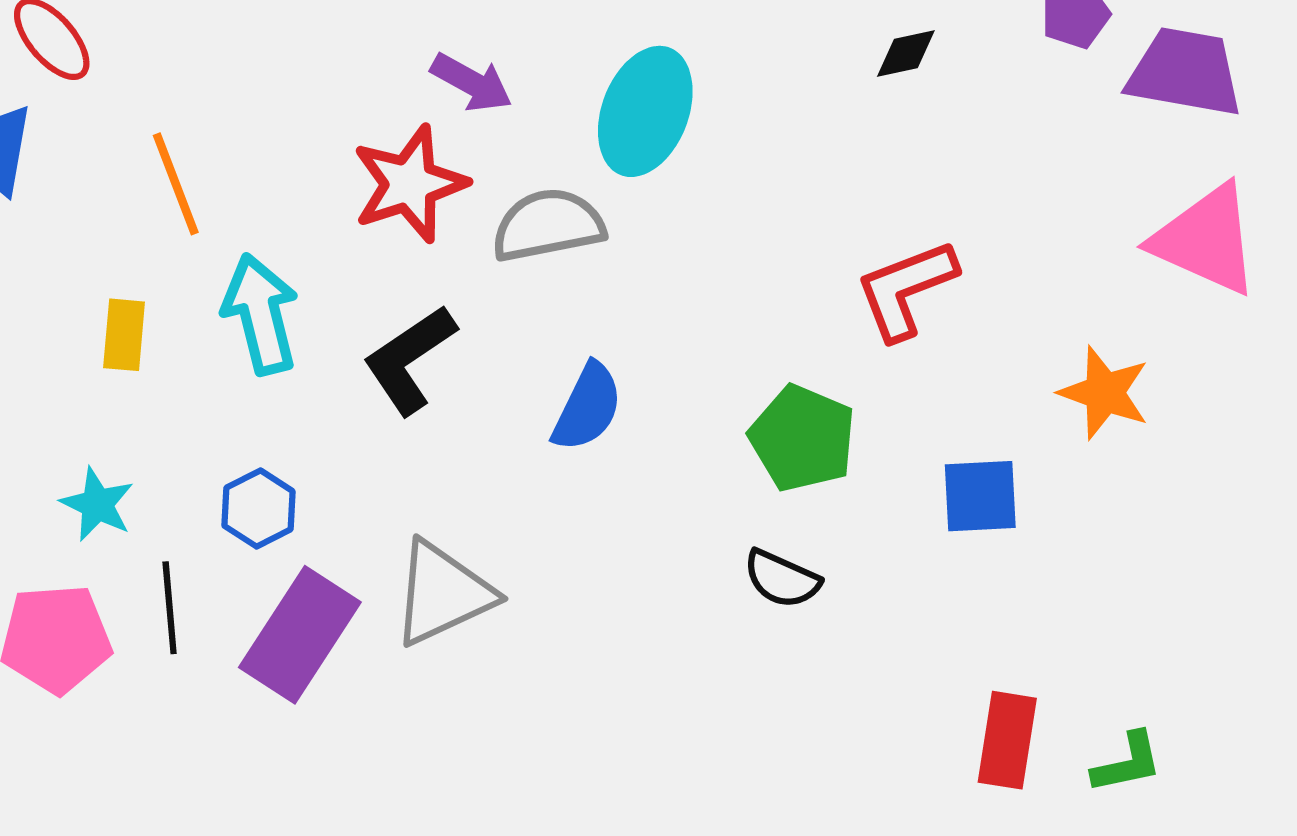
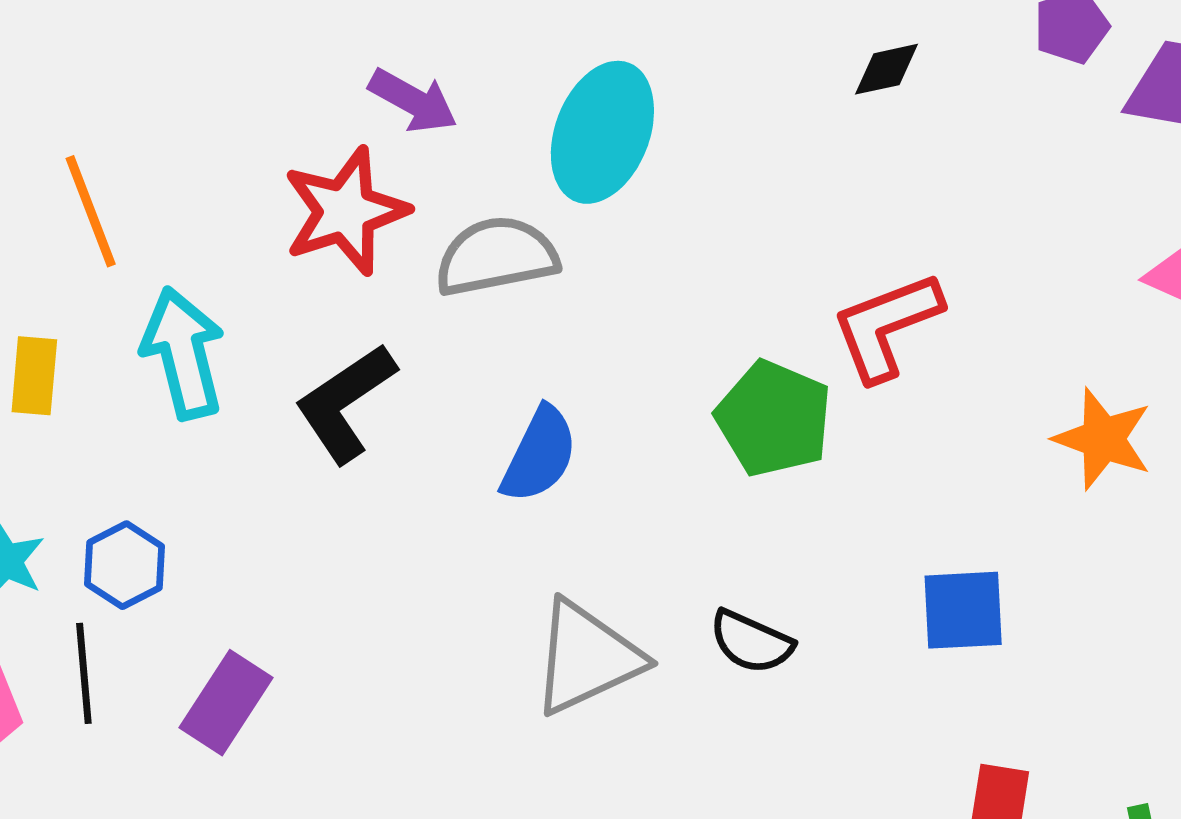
green pentagon: (802, 438) -> (774, 419), moved
blue square: (980, 496) -> (963, 610), moved
blue hexagon: (259, 509) -> (124, 565), moved
gray triangle: (443, 593) -> (587, 658), moved
purple rectangle: (300, 635) -> (226, 703), size x0.7

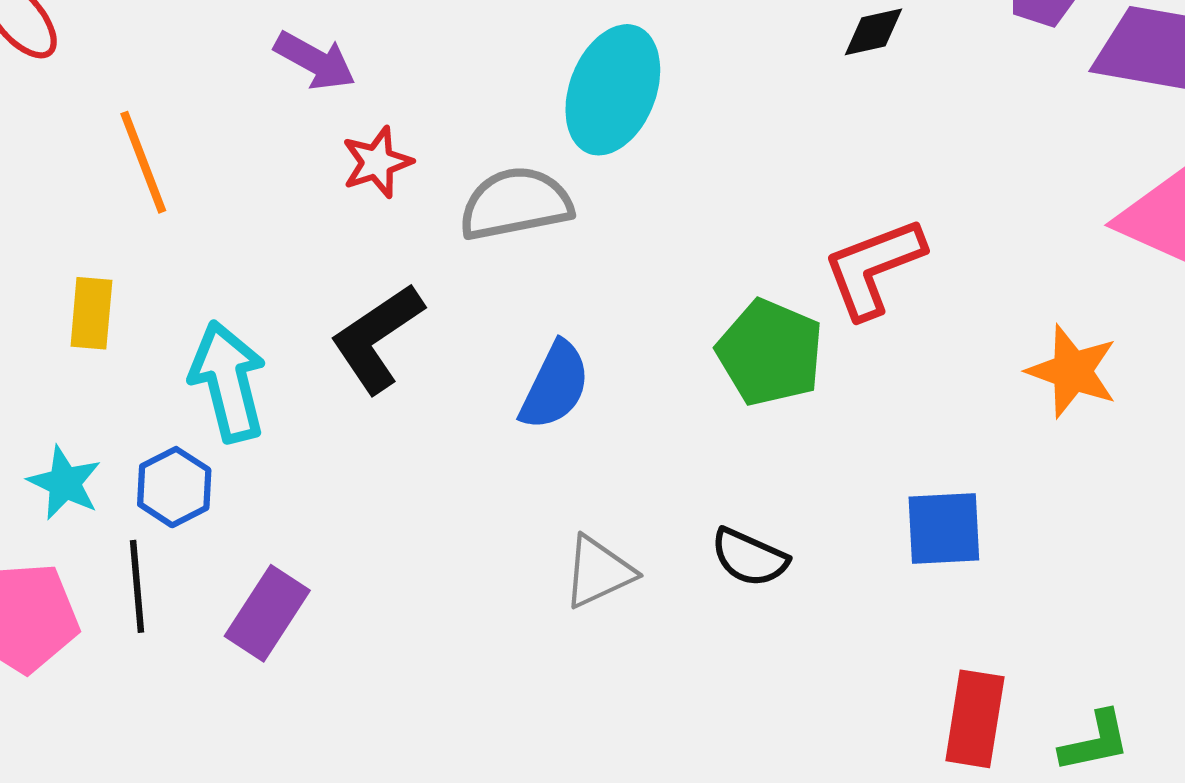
purple arrow: (413, 101) -> (315, 61), moved
red star: (345, 211) -> (377, 162), size x0.6
cyan arrow: (183, 353) -> (228, 382), moved
gray triangle: (587, 658) -> (598, 572), size x0.7

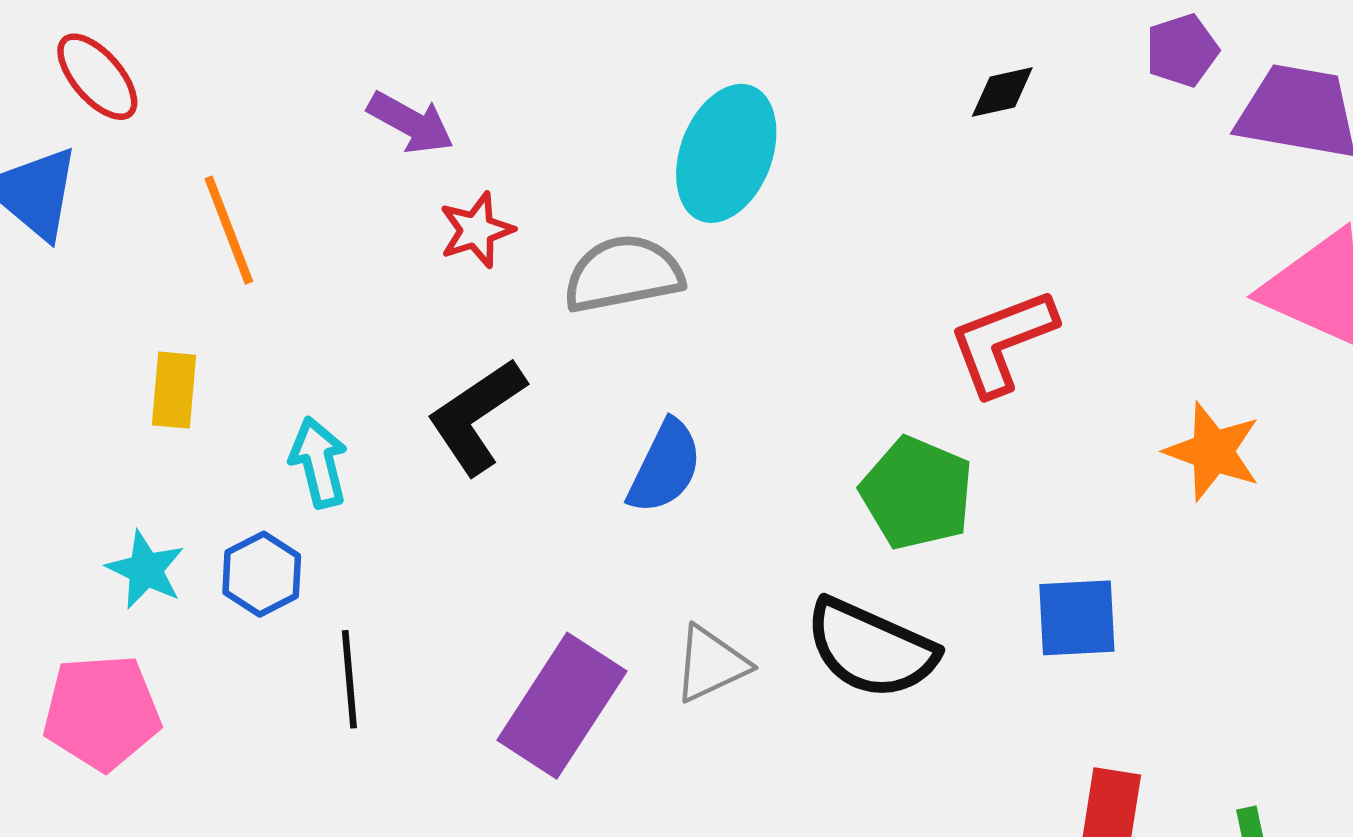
green pentagon: (770, 353) -> (917, 493), moved
cyan arrow: (228, 382) -> (319, 462), size x0.7
black semicircle: (749, 557) -> (871, 649), size x1.6
black line: (137, 586) -> (349, 679), moved
purple rectangle: (267, 613) -> (562, 706), moved, size x1.4

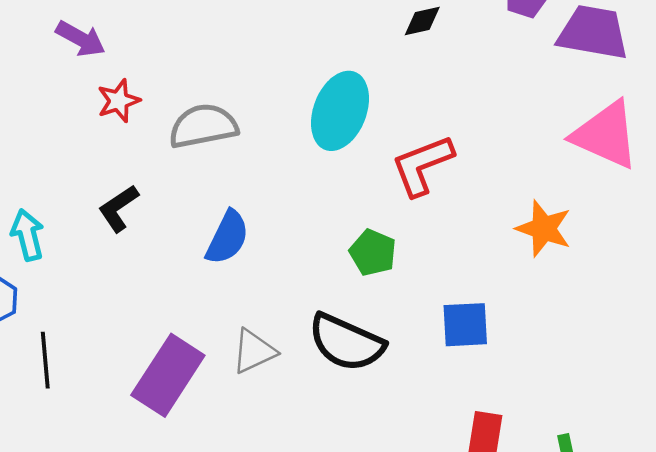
cyan ellipse: (726, 153) -> (340, 111), moved
black L-shape: (476, 416) -> (119, 208), size x0.7
green pentagon: (917, 493) -> (373, 253), size x0.7

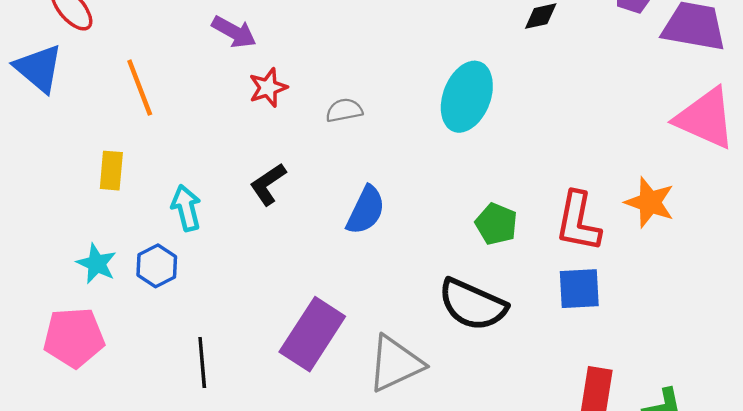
gray semicircle: (203, 126) -> (344, 110), size x0.6
red L-shape: (422, 165) -> (578, 222), moved, turned -58
gray triangle: (254, 351) -> (395, 364), moved, size x1.4
black line: (45, 360) -> (202, 362), moved

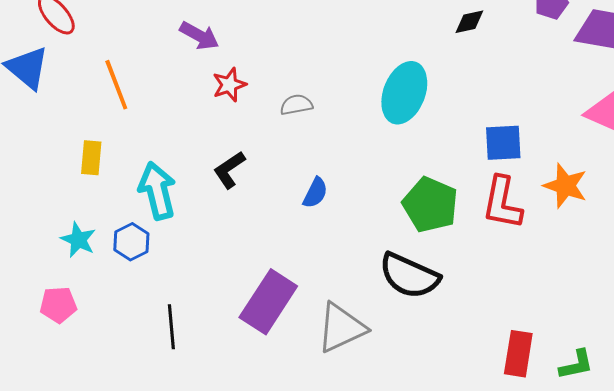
cyan arrow: (186, 208) -> (157, 191), size x1.4
blue semicircle: (366, 210) -> (315, 193), size x0.7
green pentagon: (496, 224) -> (430, 205), size x1.5
blue square: (579, 289) -> (503, 143), moved
pink pentagon: (74, 337) -> (58, 305), size x0.7

